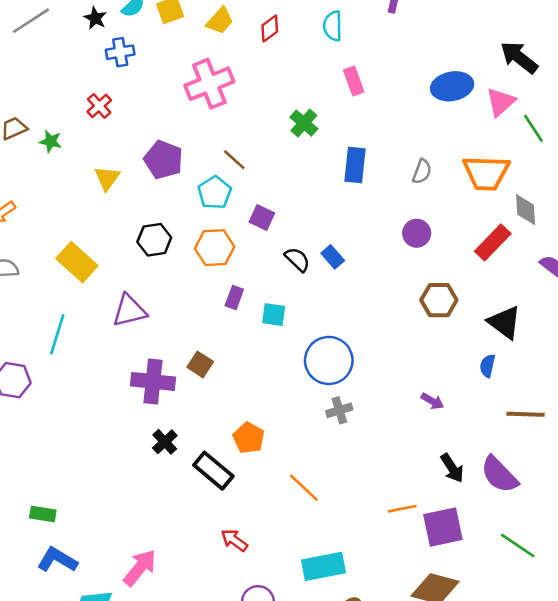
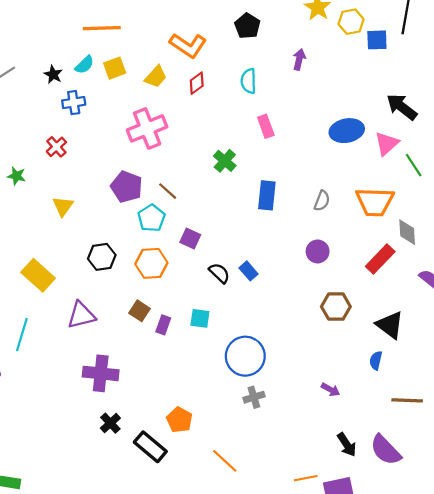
purple pentagon: (163, 160) -> (127, 187), moved
purple rectangle: (234, 297) -> (163, 325), moved
brown square: (200, 364) -> (140, 311), moved

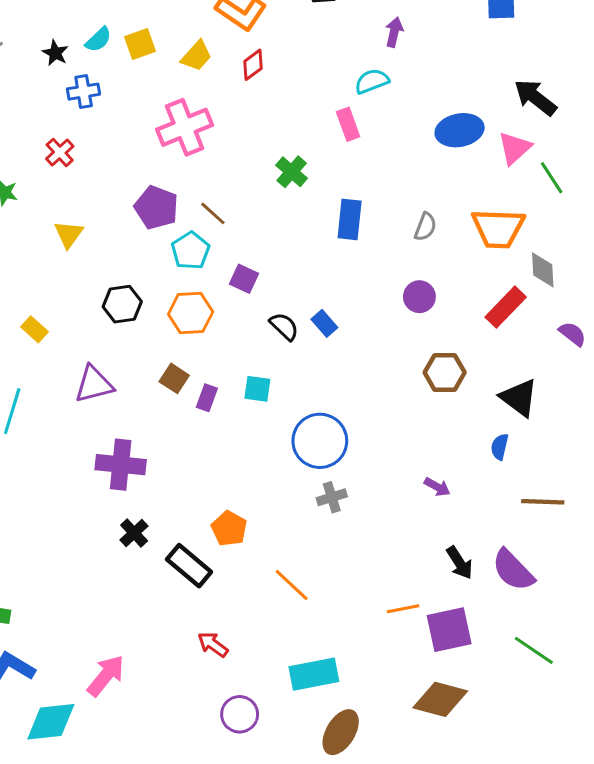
cyan semicircle: (249, 81) -> (372, 81), moved, turned 70
yellow rectangle: (38, 275) -> (34, 329), size x0.6

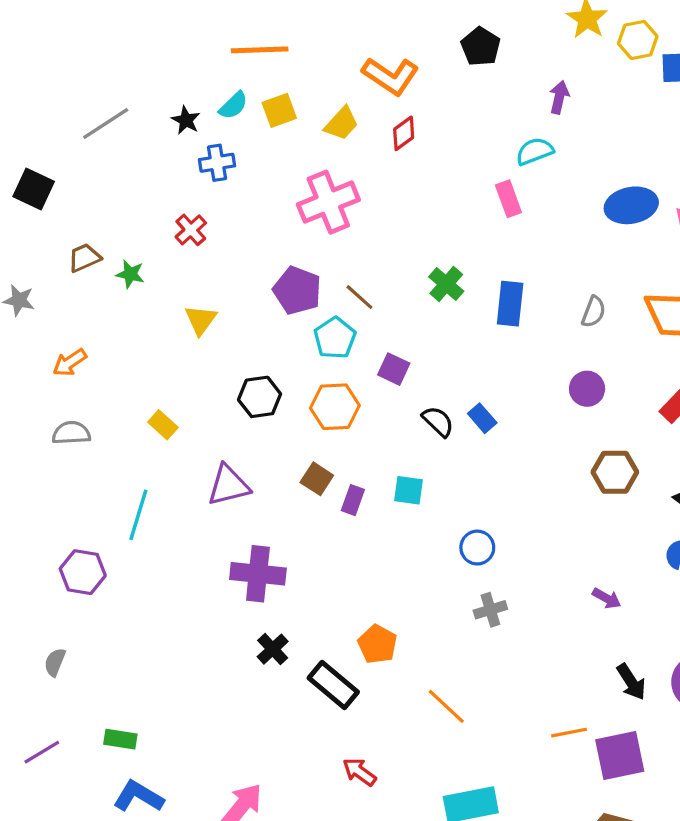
green cross: (292, 172) -> (446, 284), moved
blue circle: (320, 441) -> (477, 548), size x0.6

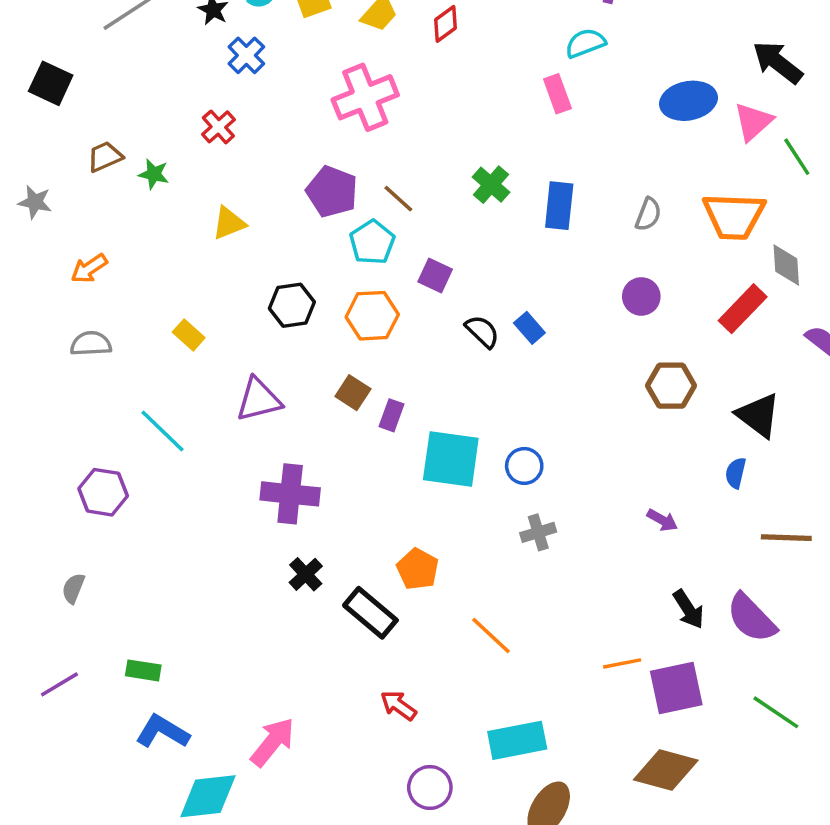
blue cross: (217, 163) -> (246, 55), turned -36
yellow triangle: (201, 320) -> (229, 223), turned 32
cyan square: (409, 490) -> (451, 459), moved, size x1.8
cyan line: (138, 515) -> (163, 431), turned -63

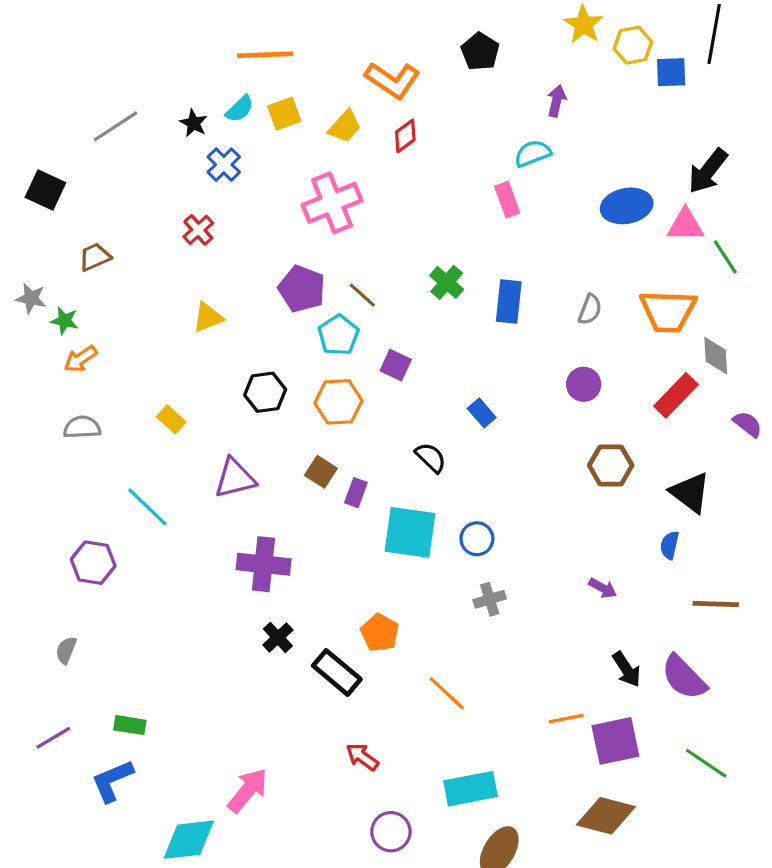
black arrow: (778, 62) -> (708, 171), turned -90
pink triangle: (753, 122) -> (685, 225), turned 42
green star: (154, 174) -> (65, 321), moved
black semicircle: (482, 331) -> (431, 458), moved
blue L-shape: (163, 732) -> (112, 781), moved, turned -54

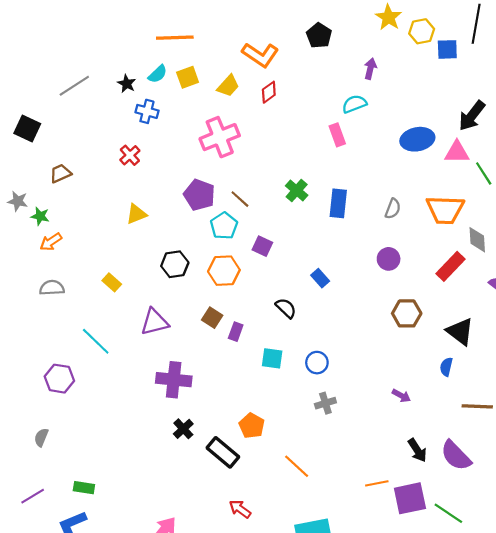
blue cross: (224, 165) -> (147, 111), turned -30
cyan square: (410, 532) -> (272, 358), size x0.6
green line: (706, 763) -> (448, 513), moved

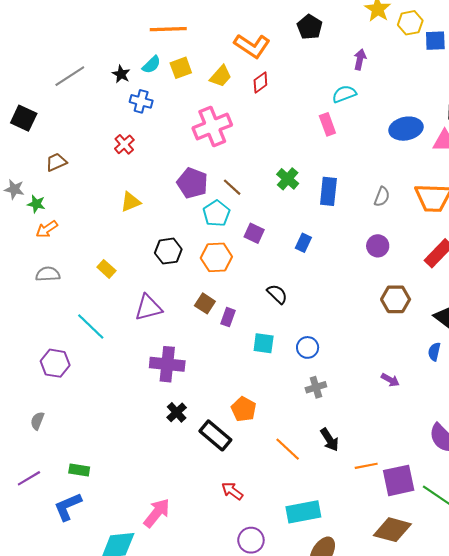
blue rectangle: (320, 278) -> (303, 243), moved, turned 66
black arrow: (417, 450) -> (330, 440), moved

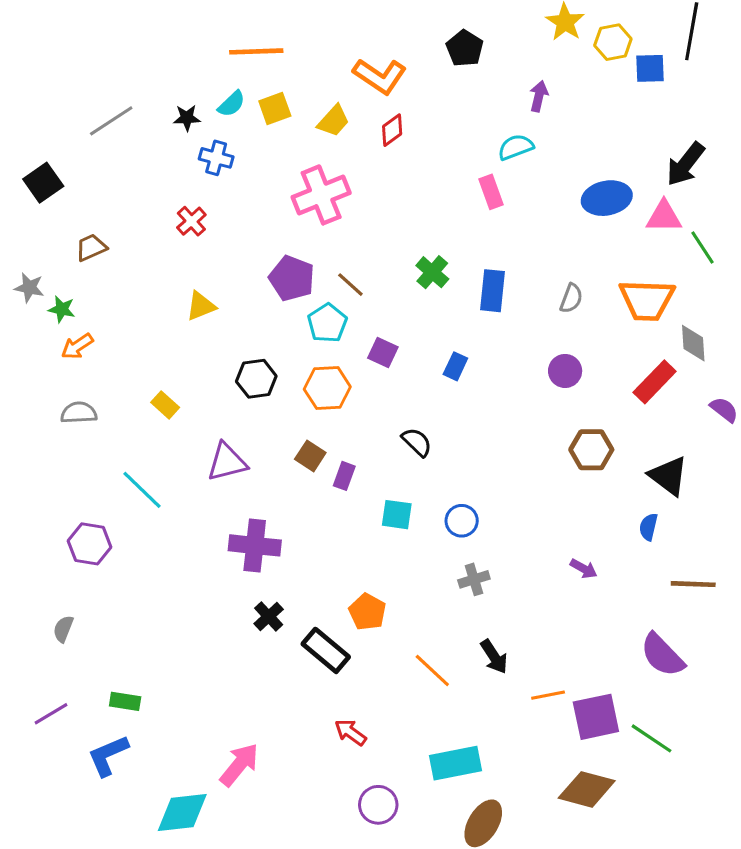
black star: (121, 74) -> (187, 118), turned -30
black square: (24, 118) -> (43, 183), turned 30

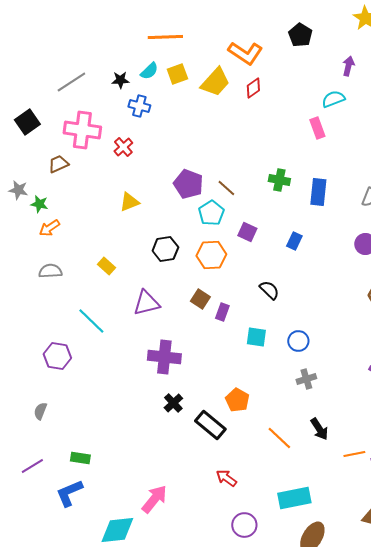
yellow trapezoid: (333, 121) -> (215, 82), size x1.4
pink cross: (321, 195) -> (82, 130), moved, turned 30
green cross: (432, 272) -> (279, 180), turned -30

